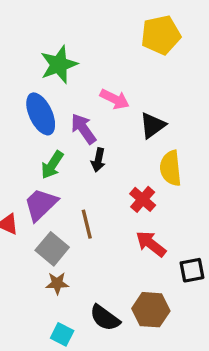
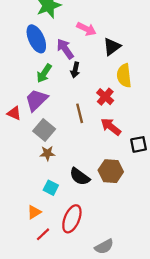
brown line: (87, 224) -> (80, 113), moved

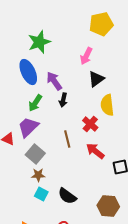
pink arrow: (86, 29) -> (86, 56), moved, turned 90
brown hexagon: (111, 171) -> (108, 206), moved
cyan square: (51, 188) -> (41, 194), moved

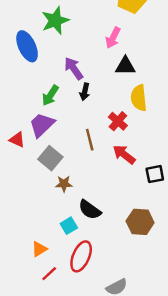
blue ellipse: (28, 72) -> (27, 46), moved
black triangle: (96, 79) -> (125, 66), turned 36
brown star: (38, 175) -> (64, 184), moved
cyan square: (41, 194) -> (69, 226), moved, turned 32

